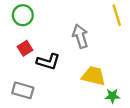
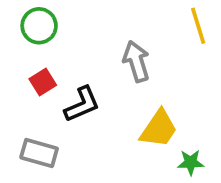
black L-shape: (48, 62) -> (82, 104), turned -40
yellow trapezoid: (94, 76) -> (159, 129), turned 110

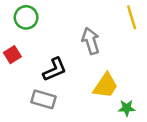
red square: (43, 82) -> (12, 55), moved
gray rectangle: (39, 153) -> (43, 99), moved

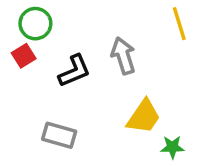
red square: (12, 55) -> (24, 56), moved
black L-shape: (55, 70) -> (74, 71), moved

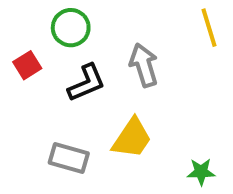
green circle: (35, 24) -> (71, 28), moved
yellow trapezoid: (144, 117) -> (132, 138), moved

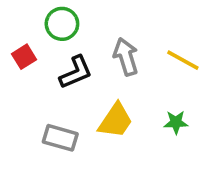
yellow line: (209, 28) -> (183, 60), moved, turned -44
green star: (201, 172) -> (176, 122), moved

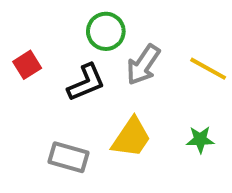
green circle: (62, 24) -> (106, 31), moved
gray arrow: (126, 57) -> (143, 65), turned -129

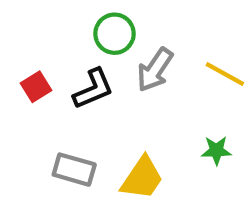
red square: (27, 65) -> (36, 87), moved
yellow trapezoid: (131, 138) -> (142, 178), moved

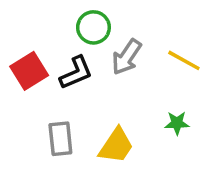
red square: (36, 87) -> (29, 71), size x1.5
gray rectangle: (74, 170) -> (60, 139), turned 68

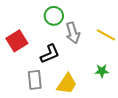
gray arrow: (127, 57) -> (73, 33), turned -50
black L-shape: (76, 73) -> (50, 54), moved

